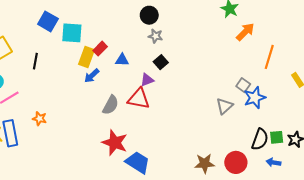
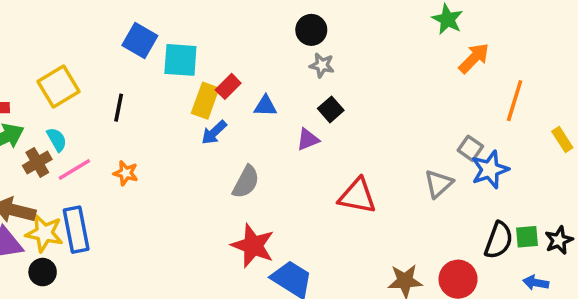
red triangle: (139, 99) -> (357, 196), moved
orange star: (40, 119) -> (126, 173), moved
blue arrow: (273, 162) -> (536, 283), moved

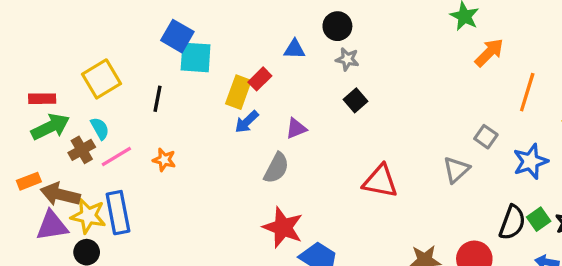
cyan square: (180, 60) -> (196, 57), moved
blue triangle: (265, 106) -> (295, 49), moved
purple triangle: (308, 139) -> (296, 128), moved
blue star: (490, 170) -> (530, 161), moved
green square: (527, 237) -> (539, 219), turned -30

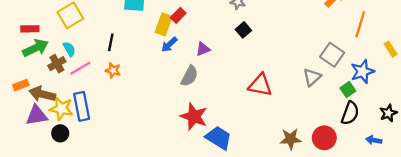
black line: (158, 99) -> (111, 42), moved
gray square: (486, 137) -> (332, 55), size x1.5
green square: (539, 219) -> (348, 90), moved

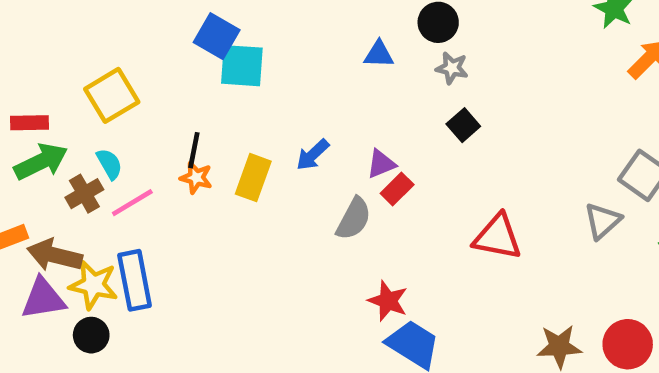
red rectangle: (178, 15) -> (397, 189), moved
yellow rectangle: (164, 24) -> (253, 178), moved
orange star: (113, 70) -> (196, 178), moved
red star: (194, 116) -> (388, 301), moved, size x0.7

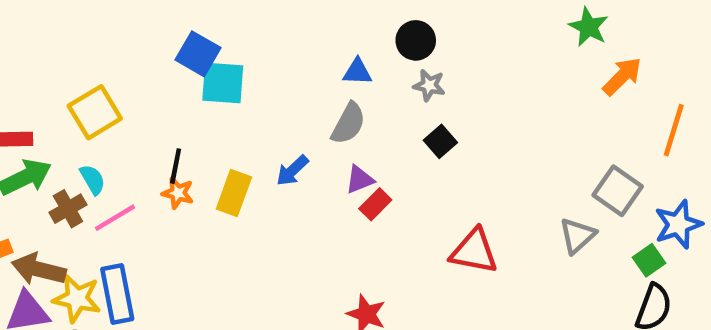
gray semicircle: (354, 219) -> (348, 123), moved

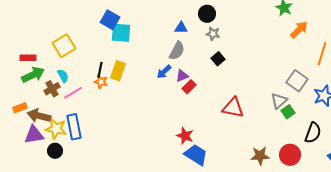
blue arrow: (292, 171) -> (164, 72), moved
yellow rectangle: (234, 193) -> (118, 71), moved
green square: (649, 260) -> (288, 112), moved

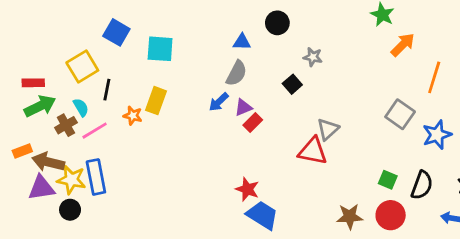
blue square: (110, 20) -> (116, 32), moved
gray star: (213, 34) -> (313, 57), moved
black line: (100, 70) -> (107, 90), moved
gray triangle: (279, 101) -> (328, 129), moved
green square: (288, 112) -> (388, 180), moved, turned -32

